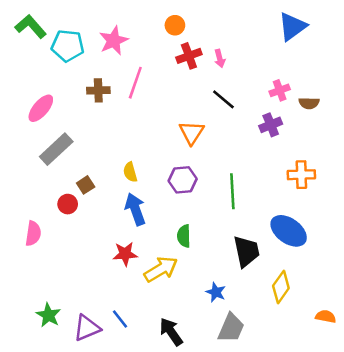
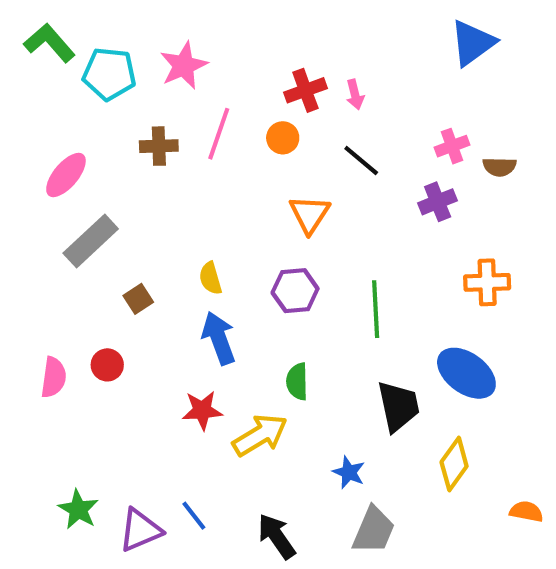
orange circle: (175, 25) -> (283, 138), moved
red circle: (68, 204) -> (107, 365), moved

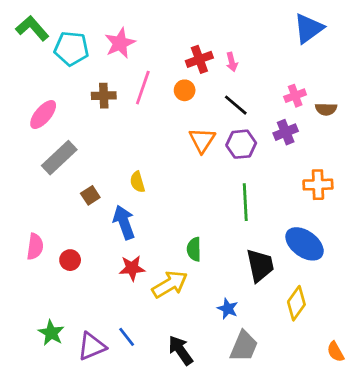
purple hexagon: (295, 291) -> (241, 144), moved
blue arrow: (219, 338) -> (124, 222), moved
red circle: (107, 365) -> (70, 260), moved
orange semicircle: (526, 512) -> (335, 352), moved, turned -130

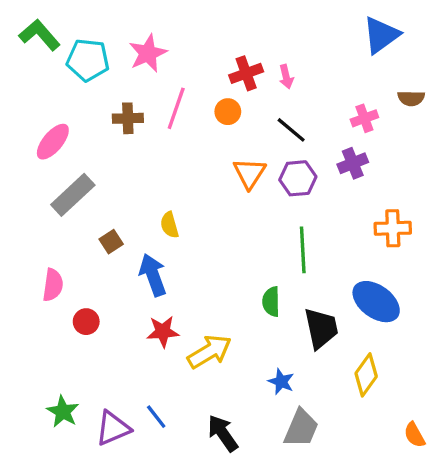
brown semicircle: (326, 109) -> (411, 98), moved
pink semicircle: (35, 247) -> (53, 285), moved
green semicircle: (194, 249) -> (271, 302), moved

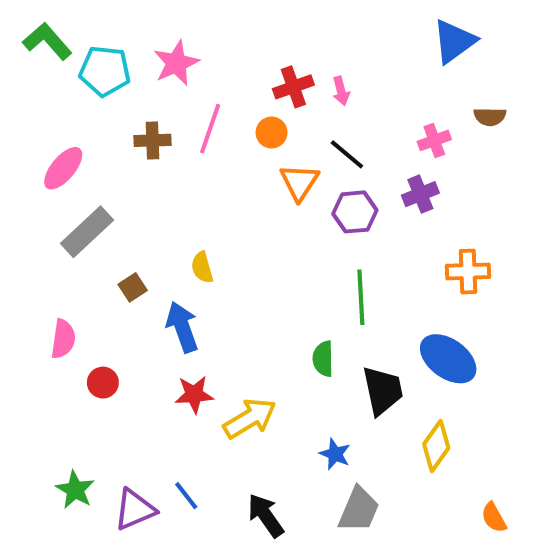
orange triangle: (249, 173) -> (299, 182), moved

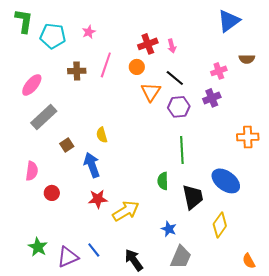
green L-shape: (47, 41) -> (24, 21), turned 50
pink star: (176, 63) -> (89, 32), size x0.6
orange cross: (468, 271) -> (248, 137), moved

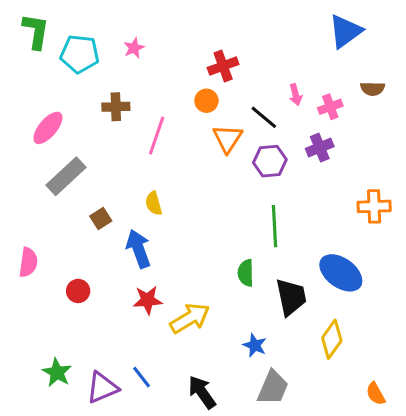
pink arrow: (172, 46) -> (296, 95), moved
pink line: (106, 65) -> (157, 135), moved
pink semicircle: (32, 171) -> (28, 262), moved

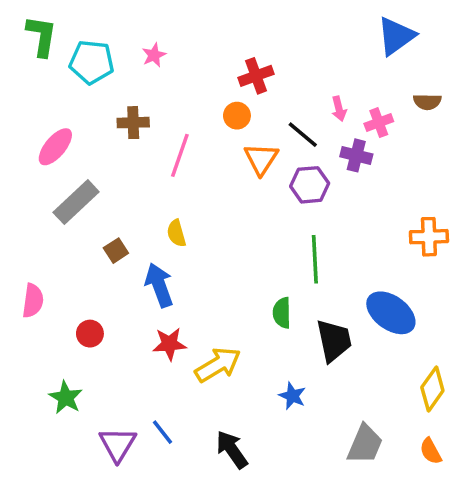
purple cross: (320, 148) -> (356, 155), moved, turned 36
yellow diamond: (332, 339) -> (432, 389), moved
green star: (57, 373) -> (66, 398), moved
purple triangle: (102, 388) -> (118, 444), turned -36
gray trapezoid: (273, 388) -> (365, 444), moved

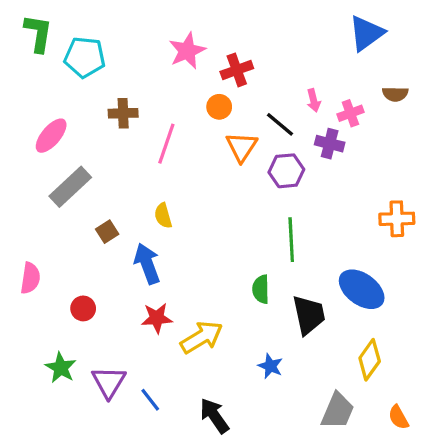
pink star: (154, 55) -> (187, 51), moved, size x1.6
yellow diamond: (432, 389) -> (370, 360), moved
purple triangle: (118, 444) -> (109, 382), moved

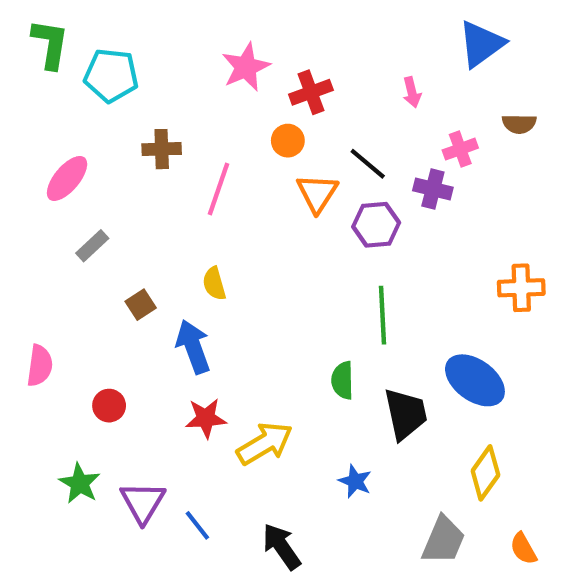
pink arrow: (314, 100) -> (412, 92), moved
gray rectangle: (70, 187) -> (92, 246), size x0.6

